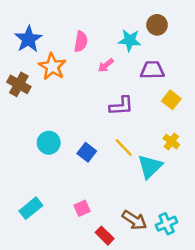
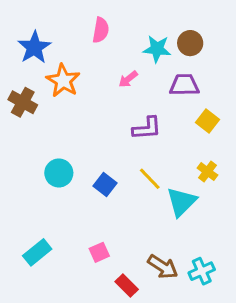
brown circle: (157, 25) -> (190, 43), moved
pink semicircle: (81, 42) -> (101, 30), moved

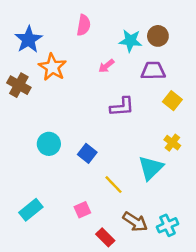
yellow line: (150, 179) -> (114, 185), moved

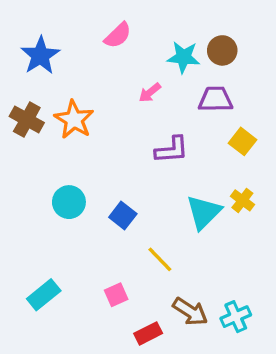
pink semicircle: (84, 25) -> (118, 35), turned 36
orange star: (52, 67) -> (74, 120), moved
cyan triangle: (151, 168) -> (204, 212), moved
red rectangle: (105, 237) -> (148, 333), turned -72

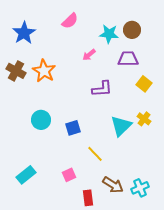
blue square: (123, 216) -> (73, 128), turned 35
red rectangle: (148, 333) -> (88, 198), turned -70

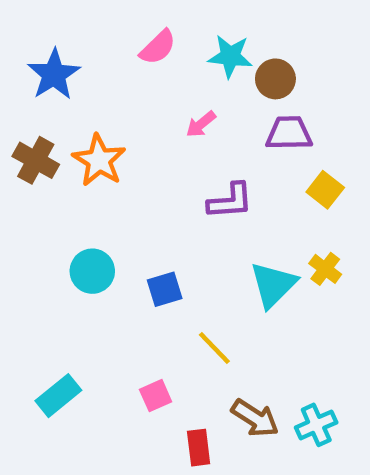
brown circle: (132, 30) -> (275, 79), moved
cyan star: (109, 34) -> (230, 56), moved

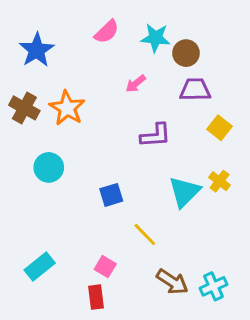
cyan circle: (92, 271) -> (49, 167), moved
pink square: (156, 396) -> (105, 267), turned -35
red rectangle: (199, 448) -> (96, 297), moved

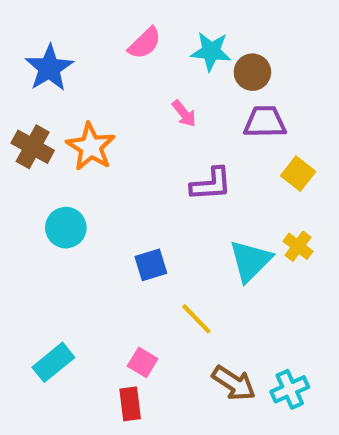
pink arrow: (136, 84) -> (184, 114), turned -90

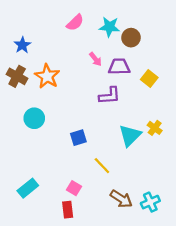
blue star: (49, 68) -> (22, 45), moved, size x0.7
purple trapezoid: (265, 122) -> (119, 67), moved
yellow square: (298, 174) -> (149, 78), moved

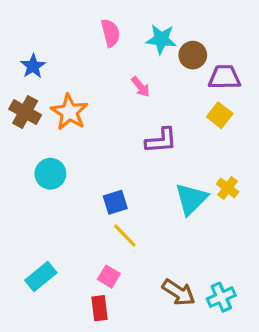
pink semicircle: (75, 23) -> (111, 33), turned -60
purple trapezoid: (119, 67) -> (224, 77), moved
yellow line: (102, 166) -> (125, 235), moved

